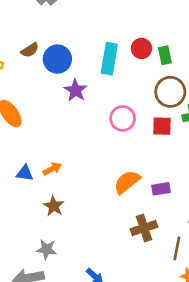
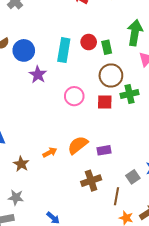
orange arrow: (52, 169) -> (50, 152), moved

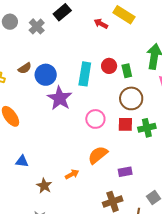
purple star: (38, 75) -> (60, 98), size x1.4
green cross: (130, 94) -> (147, 128), moved
orange semicircle: (78, 145) -> (98, 155), moved

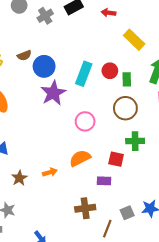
yellow rectangle: (124, 15) -> (134, 40), moved
red arrow: (101, 24) -> (108, 13), moved, turned -32
red square: (125, 124) -> (116, 159), moved

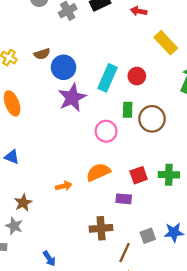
green rectangle: (127, 79) -> (128, 110), moved
green cross: (135, 141) -> (169, 175), moved
red square: (116, 159) -> (139, 175), turned -35
brown star: (19, 178) -> (23, 203), moved

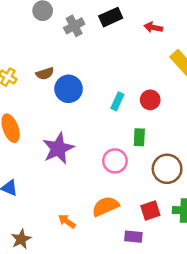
cyan rectangle: (107, 78) -> (117, 101), size x0.6
purple star: (72, 98) -> (58, 148), moved
brown circle: (152, 119) -> (167, 169), moved
orange arrow: (64, 186) -> (67, 221), turned -133

